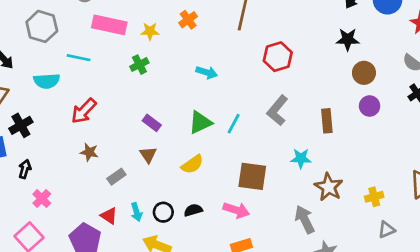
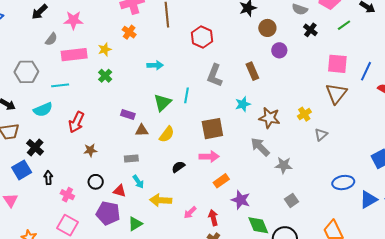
brown triangle: (148, 155) -> (142, 130), moved, turned -40
gray rectangle: (116, 177) -> (131, 159), moved, turned 48
black circle: (163, 212) -> (96, 182), moved

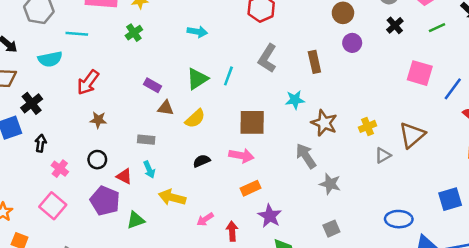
brown triangle: (336, 93) -> (412, 135), moved

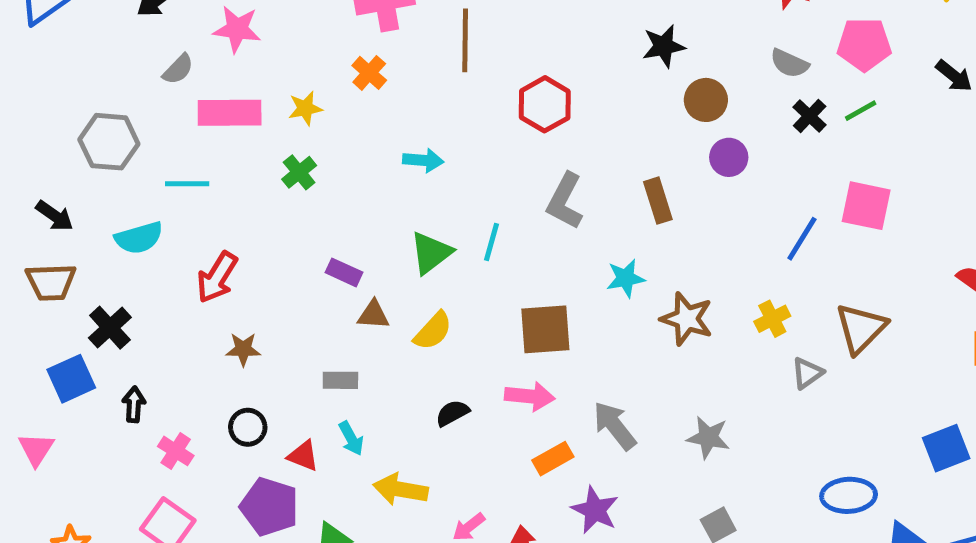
green line: (437, 28) -> (861, 111), moved
blue line: (453, 89) -> (802, 239), moved
gray arrow: (306, 156) -> (615, 426), moved

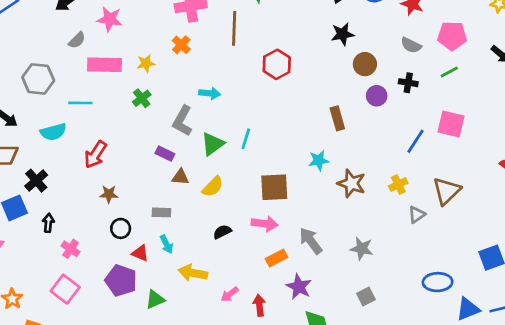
black cross: (810, 116) -> (408, 83), moved, turned -36
gray L-shape: (565, 201) -> (182, 121), moved
black circle: (248, 427) -> (121, 228), moved

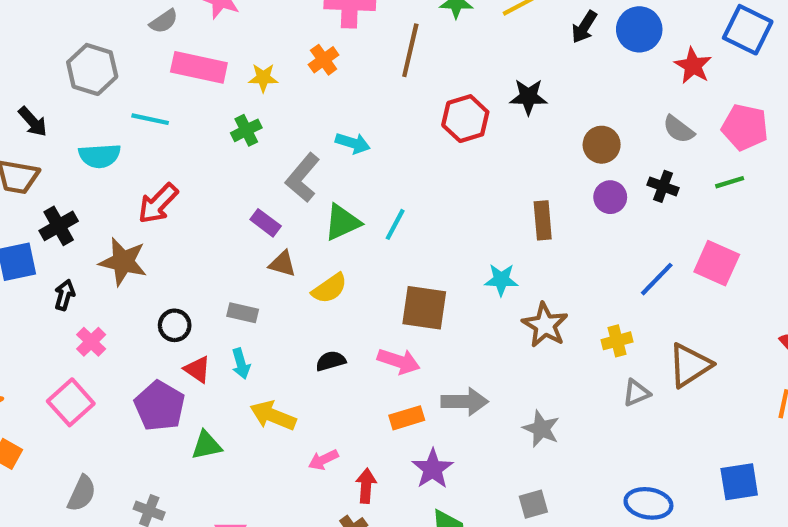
black star: (343, 34) -> (528, 97), moved
brown star: (109, 194) -> (123, 262), moved, size x1.6
gray arrow: (311, 241) -> (465, 402), turned 116

